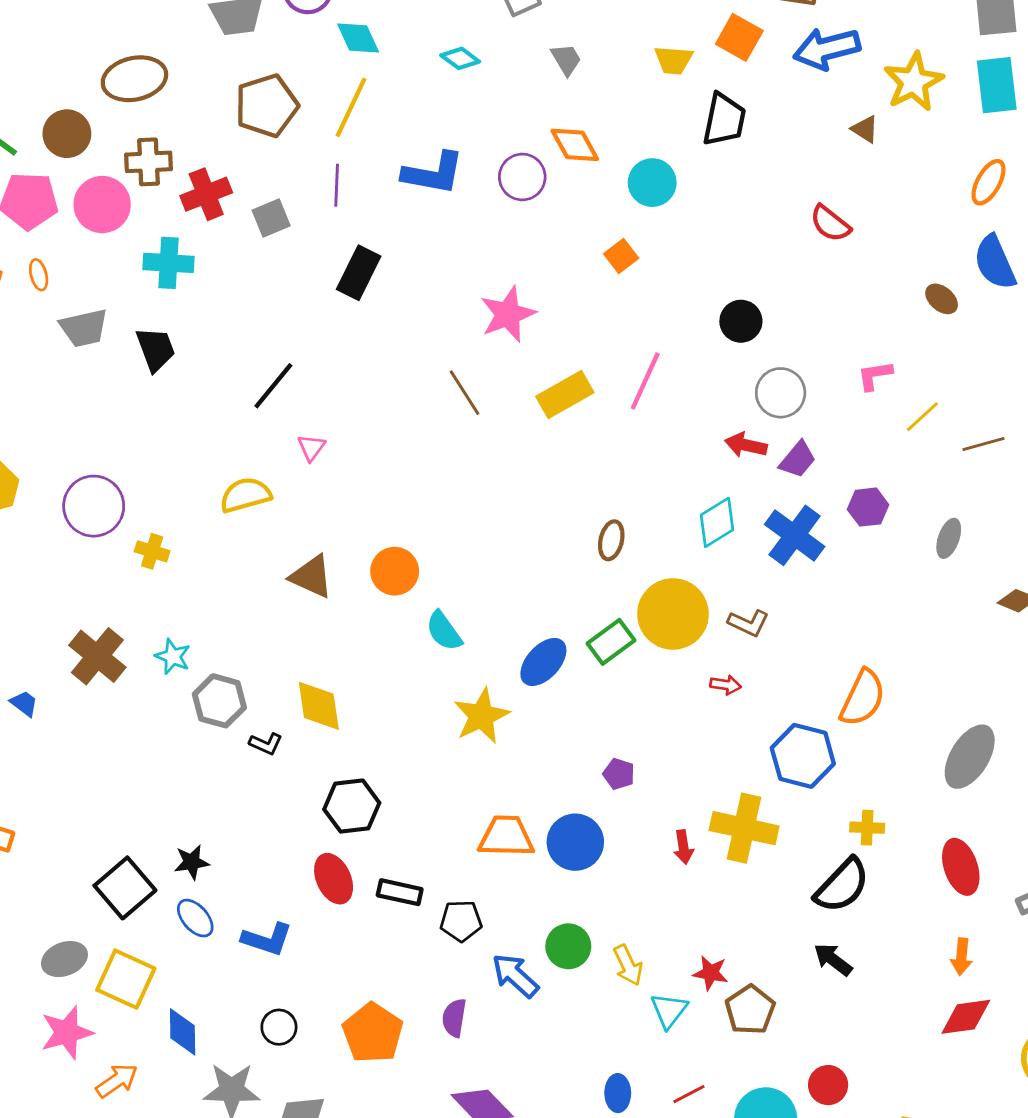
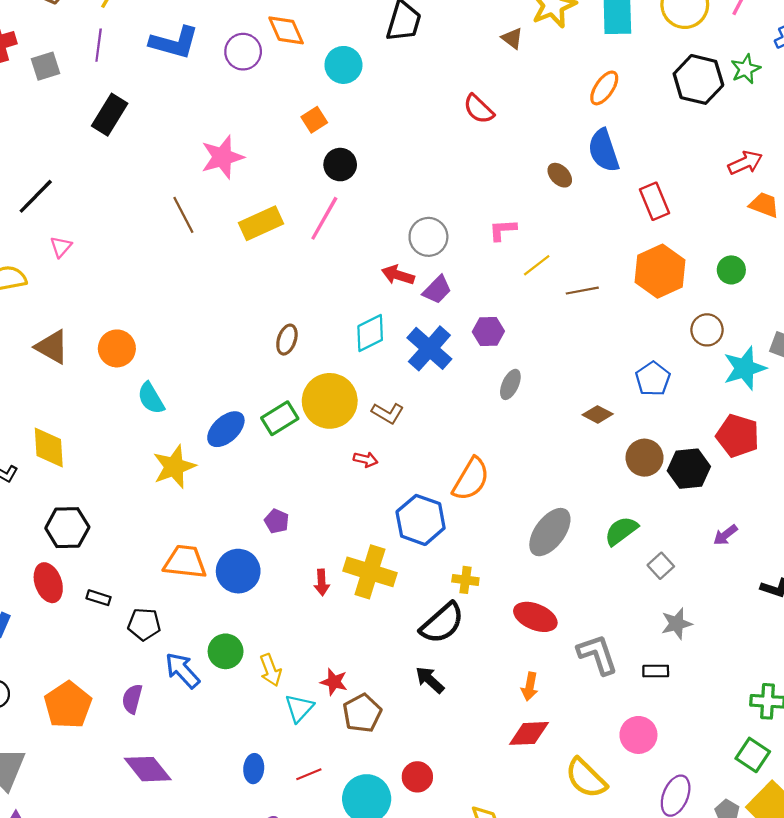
black circle: (741, 321) -> (340, 165), moved
gray ellipse: (949, 538) -> (510, 384), moved
red ellipse: (961, 867) -> (535, 617), turned -54
black rectangle: (400, 892) -> (99, 598), size x0.7

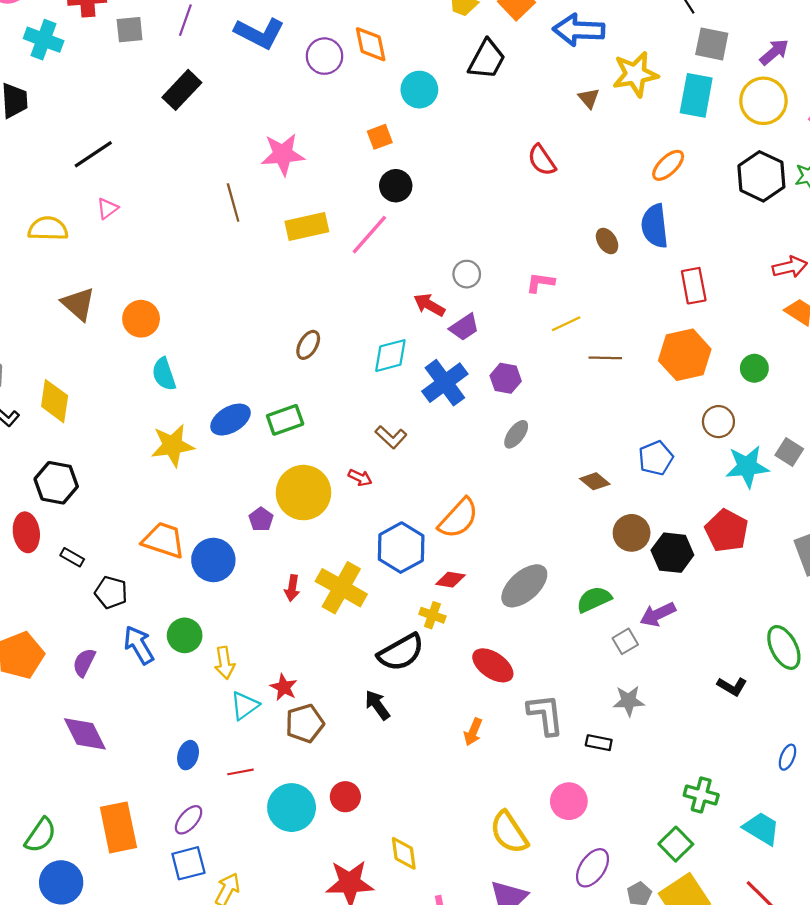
gray circle: (428, 237) -> (467, 274), size x0.7
yellow circle: (330, 401) -> (303, 493), moved
purple arrow: (725, 535) -> (658, 614), moved, size x1.4
red diamond: (529, 733) -> (450, 580), moved, size x0.7

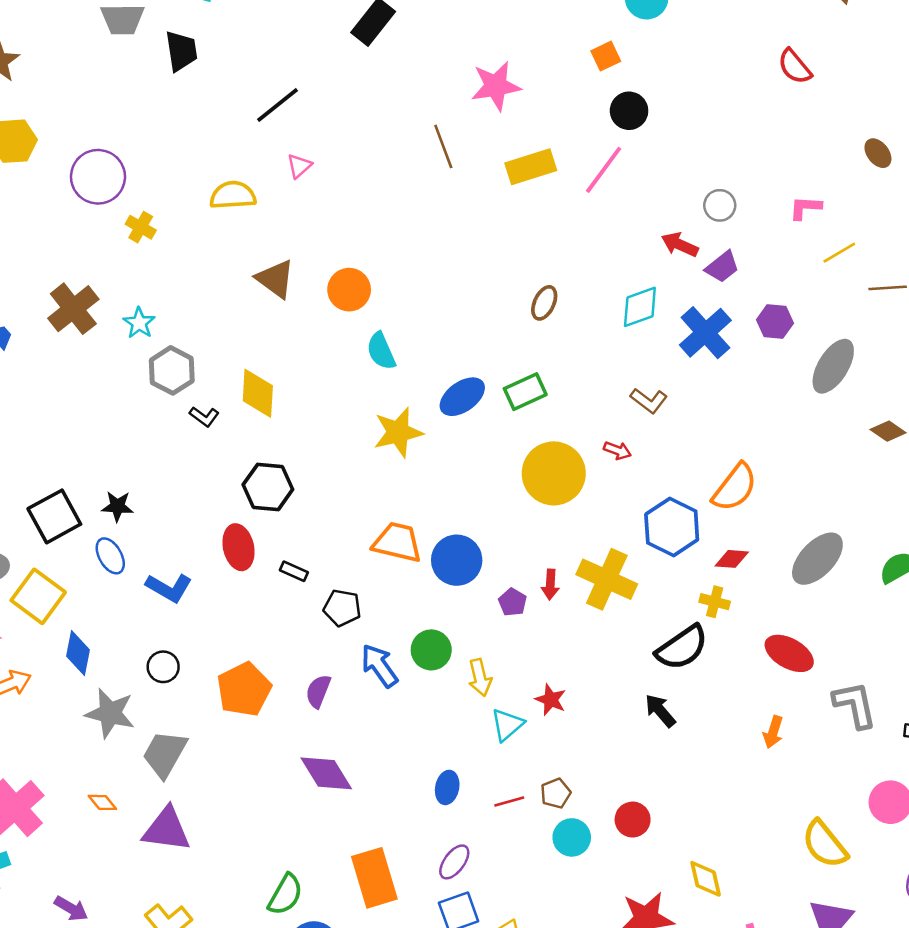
gray ellipse: (516, 434) -> (833, 366), moved, size x1.6
purple pentagon: (261, 519) -> (512, 602), moved
brown pentagon: (305, 723) -> (556, 793), moved, size x0.7
cyan circle: (292, 808) -> (572, 837), size x0.7

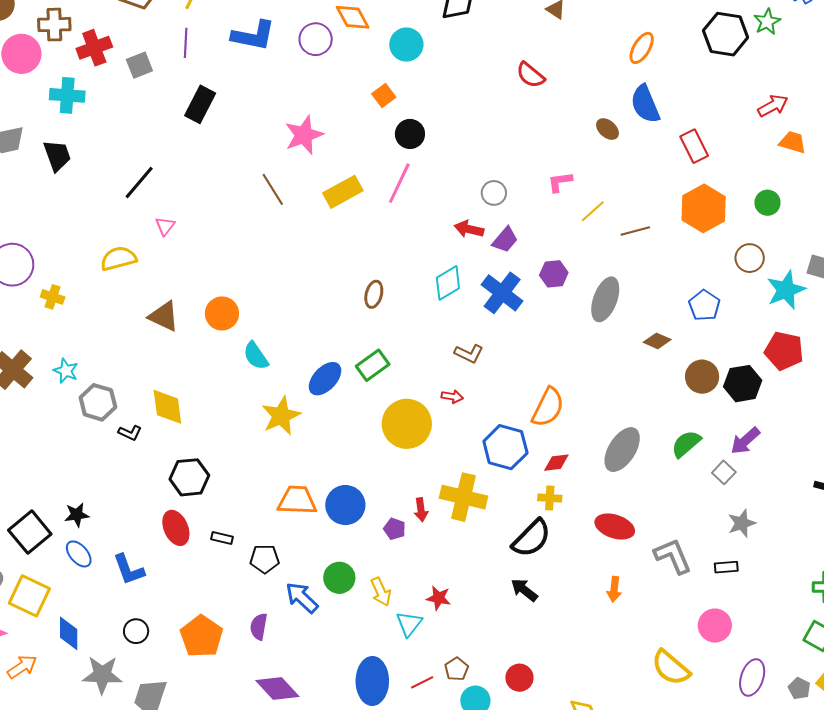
blue L-shape: (169, 588) -> (129, 570), turned 51
blue ellipse: (447, 787) -> (372, 681), size x1.8

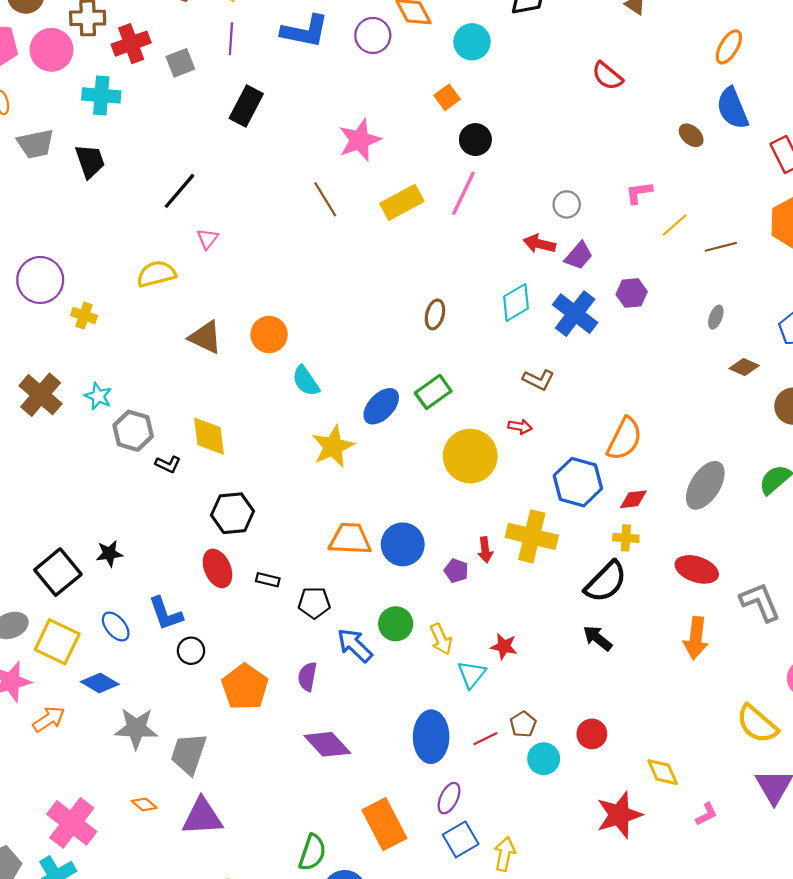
gray ellipse: (605, 299) -> (716, 317), moved, size x0.5
blue ellipse: (79, 554) -> (116, 627), moved
orange arrow: (614, 589) -> (696, 638), size x1.5
black circle: (136, 631) -> (191, 651), moved
blue diamond: (69, 633) -> (100, 683), turned -60

